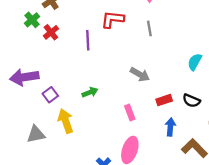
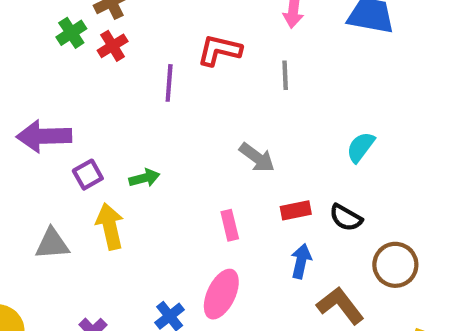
red cross: (51, 32) -> (113, 46), moved
green arrow: (90, 92) -> (144, 178), moved

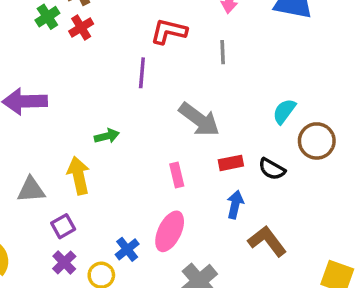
purple line: (169, 83) -> (142, 73), moved
gray arrow: (257, 158) -> (199, 120), size x1.4
purple square: (88, 175) -> (63, 226), moved
brown circle: (395, 265) -> (317, 141), moved

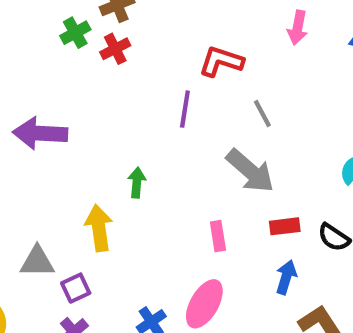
gray line: (223, 52) -> (262, 114), moved, turned -30
green arrow: (107, 136) -> (137, 183), turned -75
gray triangle: (31, 190) -> (37, 262), moved

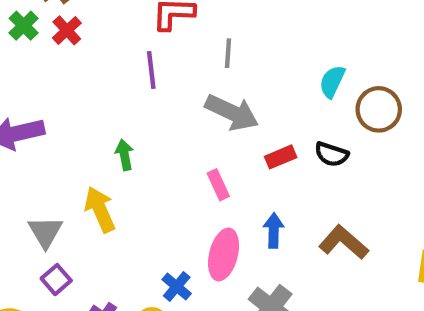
gray line: (262, 114) -> (228, 53), turned 48
gray triangle: (37, 262) -> (45, 232), moved, turned -45
blue arrow: (286, 277) -> (274, 231), moved
purple square: (76, 288) -> (56, 280), moved

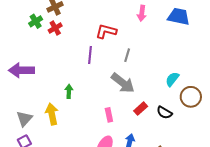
red rectangle: (281, 157) -> (141, 109), turned -32

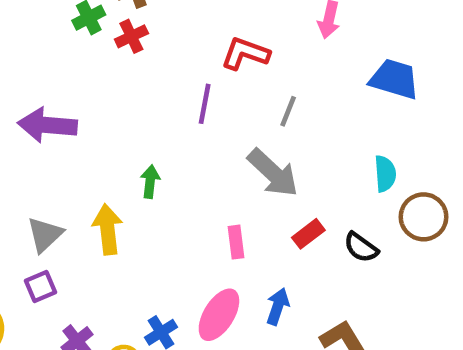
blue trapezoid: (179, 16) -> (394, 79), moved
cyan semicircle: (172, 79) -> (385, 174), turned 133

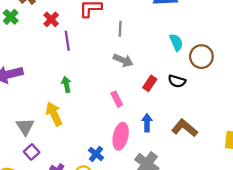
red cross: (131, 36) -> (51, 19), moved
purple line: (205, 104) -> (67, 41), moved
gray arrow: (273, 173) -> (123, 60), size x0.7

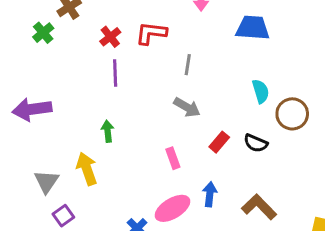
red cross: (51, 19) -> (110, 37), moved
pink ellipse: (121, 136) -> (172, 208), turned 40
purple square: (32, 152) -> (63, 216), moved

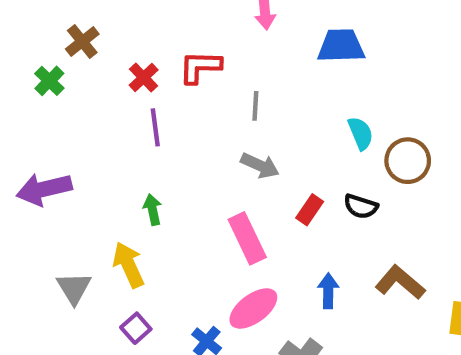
pink rectangle: (173, 158) -> (247, 238), size x1.6
blue arrow: (210, 194) -> (328, 291), moved
brown L-shape: (259, 207) -> (400, 282), moved
purple square: (63, 216) -> (136, 328), moved

